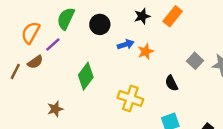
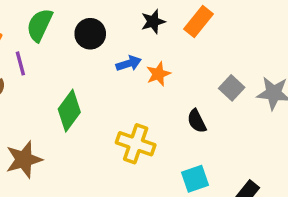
purple line: (53, 44) -> (20, 63), turned -63
brown star: (55, 109) -> (24, 159), size x1.5

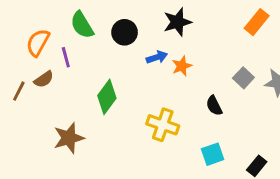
black star: (153, 22) -> (177, 22), size x1.4
orange rectangle: (199, 22) -> (257, 22), moved
green semicircle: (40, 25) -> (82, 25), turned -56

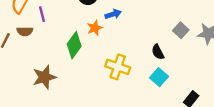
orange star: (182, 66) -> (95, 28), moved
brown semicircle: (44, 79) -> (25, 31), turned 35
cyan square: (213, 154) -> (159, 77), moved, turned -30

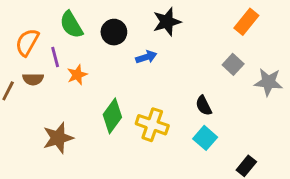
orange star: (95, 28) -> (77, 75), moved
gray square: (181, 30) -> (233, 64), moved
green diamond: (74, 45) -> (112, 116), moved

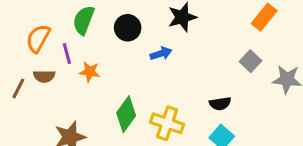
green semicircle: (71, 25) -> (84, 20), turned 52
orange star: (77, 75) -> (90, 72), turned 30
black semicircle: (204, 106) -> (220, 104), turned -72

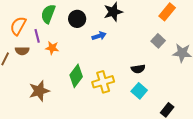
yellow cross: (167, 123) -> (103, 82), turned -35

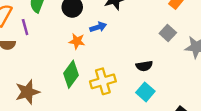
orange star: (52, 48) -> (77, 41), moved

